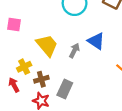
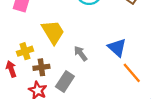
blue triangle: (96, 41) -> (117, 48), moved
gray arrow: (74, 50) -> (81, 53), moved, turned -72

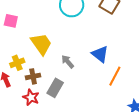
orange line: (132, 73) -> (115, 76), turned 72

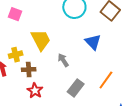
blue triangle: (100, 54) -> (93, 42), moved
gray rectangle: (55, 88) -> (76, 88), moved
red star: (31, 97) -> (35, 91), moved

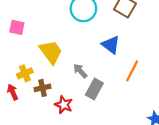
orange line: (106, 80) -> (132, 71), moved
gray rectangle: (76, 88) -> (94, 89), moved
red star: (35, 91) -> (64, 105), moved

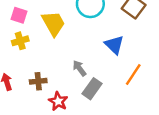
yellow trapezoid: (51, 52) -> (53, 23), moved
yellow cross: (25, 73) -> (20, 41), moved

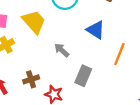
gray arrow: (79, 68) -> (62, 50), moved

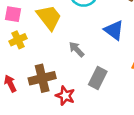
brown cross: (31, 79) -> (42, 78), size x1.5

